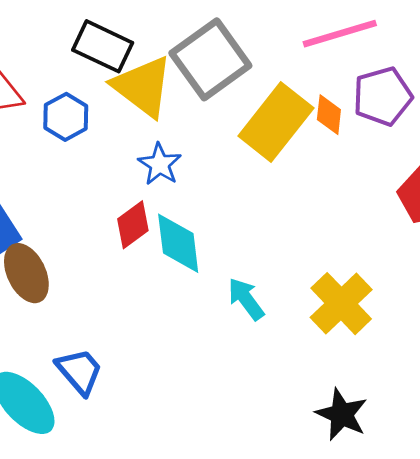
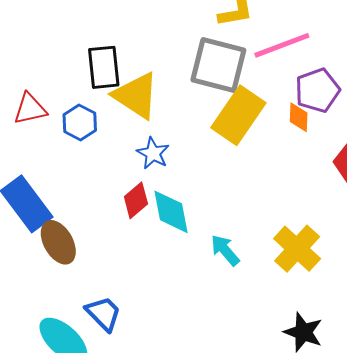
black rectangle: (103, 46) -> (104, 67), turned 63
gray square: (210, 59) -> (218, 65), moved, turned -36
orange diamond: (329, 115) -> (299, 117), moved

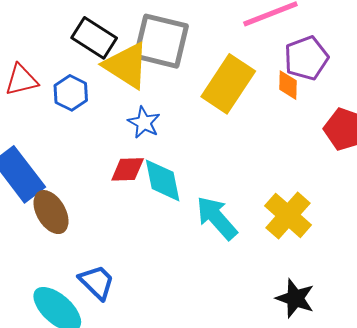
gray square: (218, 65) -> (161, 41), moved
black rectangle: (104, 67) -> (94, 38), turned -51
red diamond: (136, 200) -> (128, 169), turned 39
cyan arrow: (225, 250) -> (217, 218), size x1.4

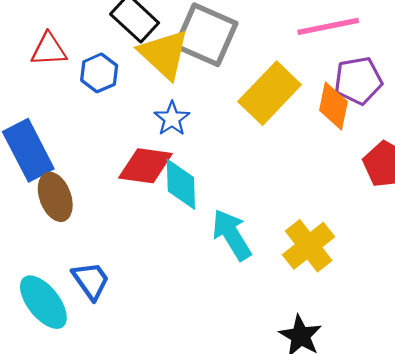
orange diamond: (288, 85) -> (333, 106), size x1.4
red diamond: (128, 169) -> (145, 166), size x1.4

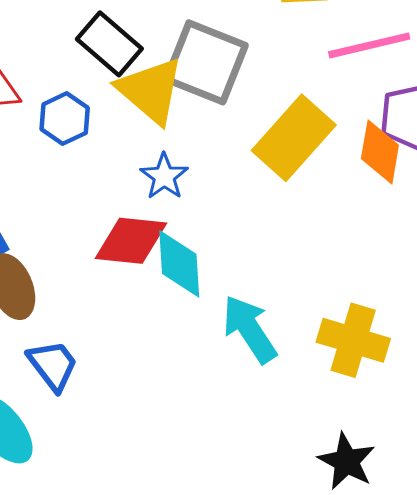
yellow cross: (309, 246) -> (353, 340), turned -33
blue trapezoid: (91, 281) -> (53, 365), moved

